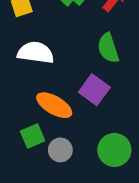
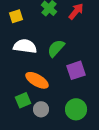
green semicircle: (108, 48) -> (56, 48), moved, turned 60
purple square: (94, 90) -> (76, 70), moved, turned 36

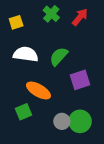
gray circle: (41, 109) -> (62, 121), moved

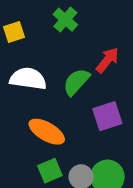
red arrow: (80, 17) -> (107, 60), moved
green square: (24, 112) -> (50, 171), moved

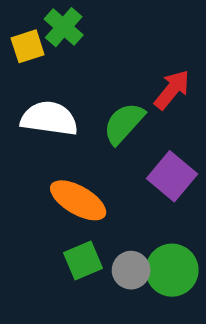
green cross: (65, 20) -> (64, 27), moved
purple square: (107, 116) -> (172, 176), turned -32

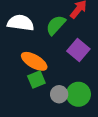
green square: (83, 261) -> (36, 80), moved

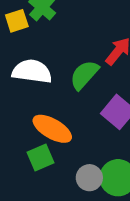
green square: (36, 80) -> (40, 157), moved

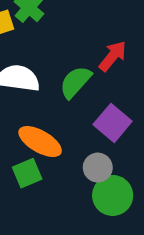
gray circle: (89, 178) -> (98, 168), moved

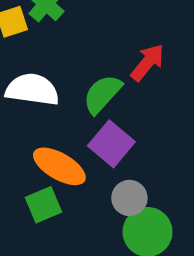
purple square: (113, 123) -> (111, 144), moved

